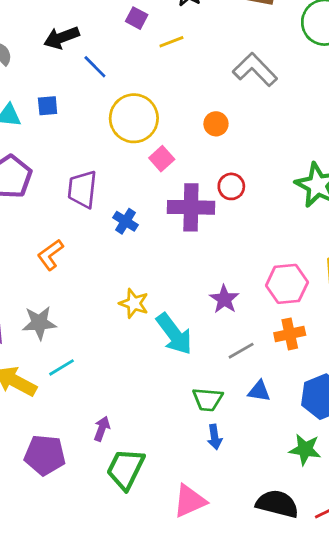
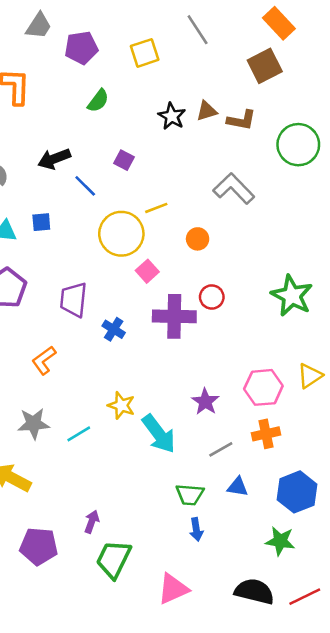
purple square: (137, 18) -> (124, 160), moved
yellow line: (171, 42) -> (156, 208), moved
cyan line: (62, 367) -> (79, 434), moved

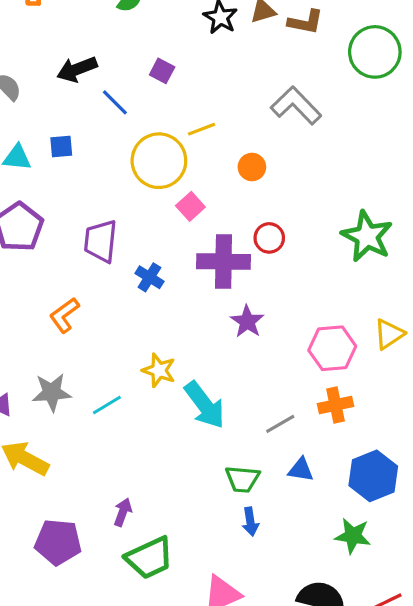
purple star: (205, 402) -> (247, 321), moved
green trapezoid: (114, 559) -> (149, 558), turned -141

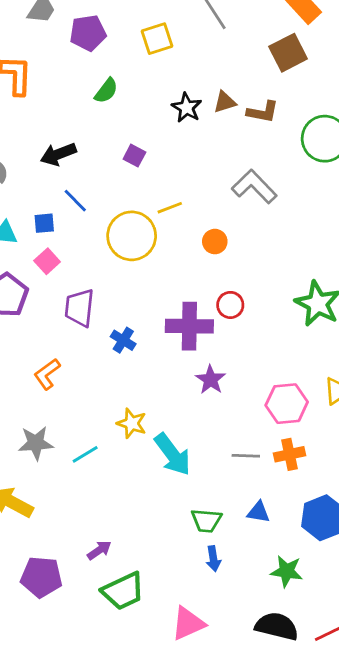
blue line: (115, 102) -> (75, 201), moved
pink square: (190, 206) -> (47, 261), moved
gray line: (280, 424) -> (246, 456), moved, turned 32
purple arrow: (123, 512) -> (99, 550), turned 35
green star: (353, 536) -> (287, 571), moved

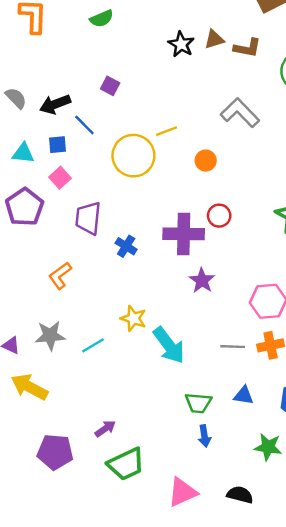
green semicircle: (106, 91) -> (102, 19), moved, turned 30
black arrow: (58, 154) -> (55, 104), moved
purple square: (134, 156) -> (110, 86), moved
black semicircle: (277, 626) -> (240, 495), moved, size x0.7

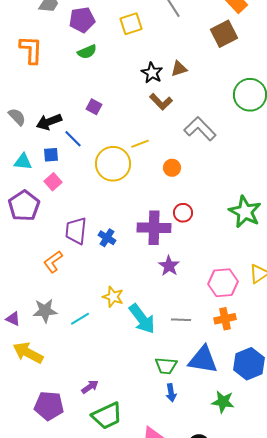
brown L-shape: (247, 48) -> (161, 102), moved, turned 35
purple trapezoid: (88, 218) -> (76, 231), moved
gray line: (233, 347) -> (181, 320), moved
blue triangle: (244, 396) -> (203, 360), size x1.8

